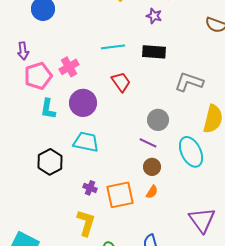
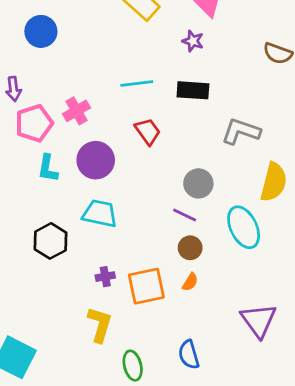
purple cross: (90, 188) -> (105, 277), turned -32

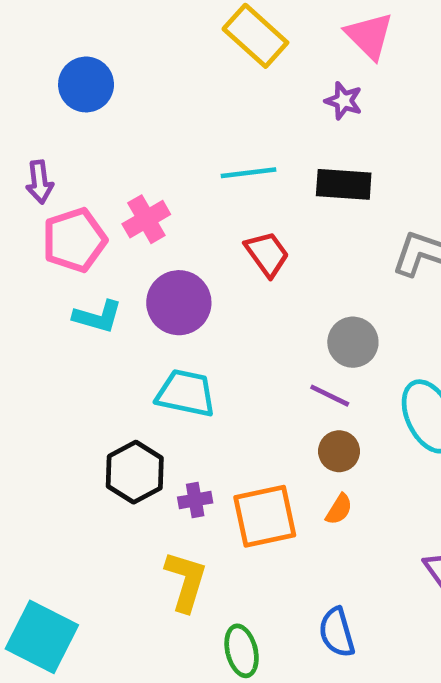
cyan L-shape: (48, 168) -> (98, 317), turned -84
black hexagon: (50, 241) -> (135, 472), moved

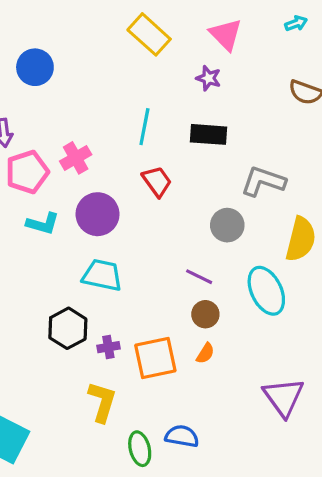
cyan line: (248, 173) -> (144, 127), turned -72
gray circle: (353, 342) -> (227, 225), moved
blue semicircle: (337, 632) -> (182, 436), moved, turned 116

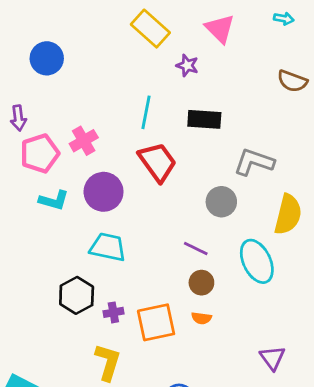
cyan arrow: (296, 23) -> (284, 19), turned 30
purple star: (209, 78) -> (187, 65), moved
red trapezoid: (157, 181) -> (157, 162), size x1.4
orange semicircle: (205, 353) -> (201, 318), turned 66
purple triangle: (284, 397) -> (272, 358), size x0.7

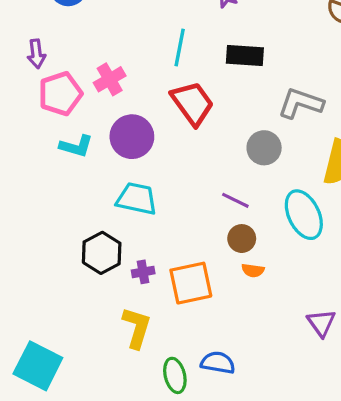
orange semicircle: (201, 318) -> (253, 270), moved

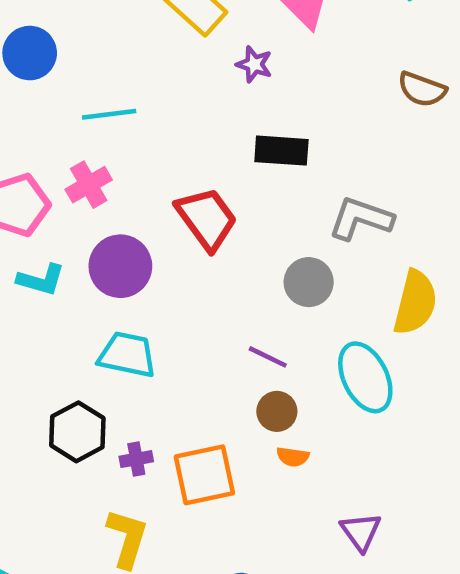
cyan line: (180, 47) -> (109, 114), moved, turned 72
purple triangle: (321, 323) -> (361, 532), moved

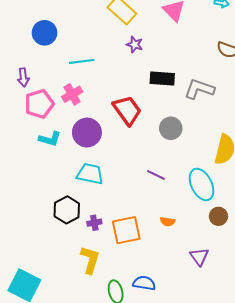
purple star: (254, 64) -> (135, 44), moved
gray L-shape: (361, 219) -> (199, 89), moved
gray circle: (309, 282) -> (171, 128), moved
brown circle: (277, 411) -> (218, 216), moved

